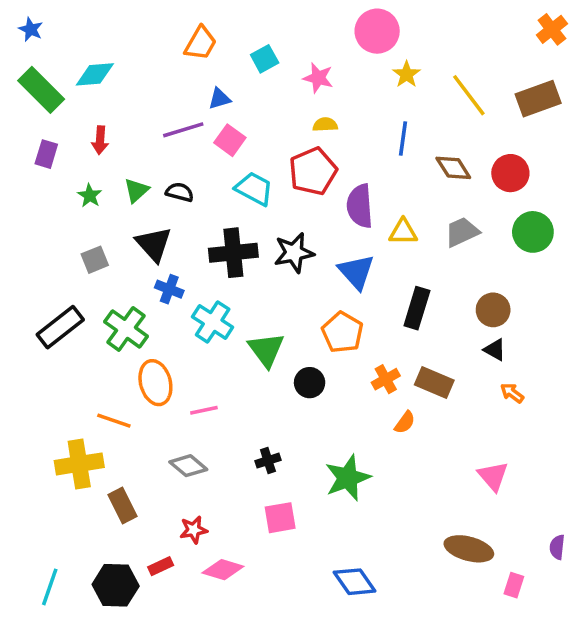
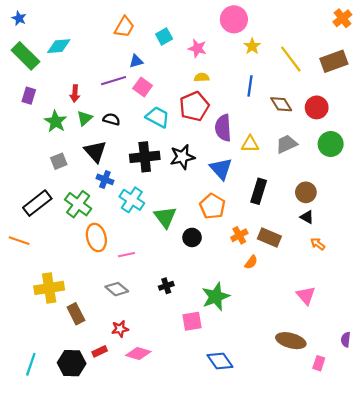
red arrow: (100, 140) -> (75, 93), moved
green star: (90, 196) -> (56, 121), size x1.5
orange line: (114, 421) -> (19, 241), moved
pink square: (280, 518) -> (192, 321), moved

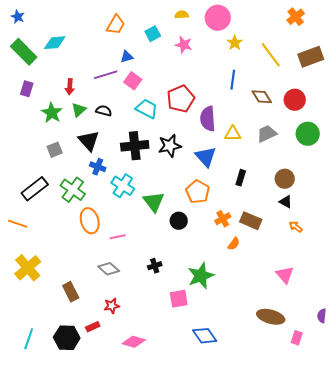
orange cross: (342, 18) -> (296, 17), moved
yellow semicircle: (202, 77) -> (182, 15), moved
black rectangle: (259, 191) -> (241, 178), size x0.7
yellow cross: (49, 288) -> (28, 268), moved, turned -32
pink diamond: (138, 354) -> (134, 342), moved

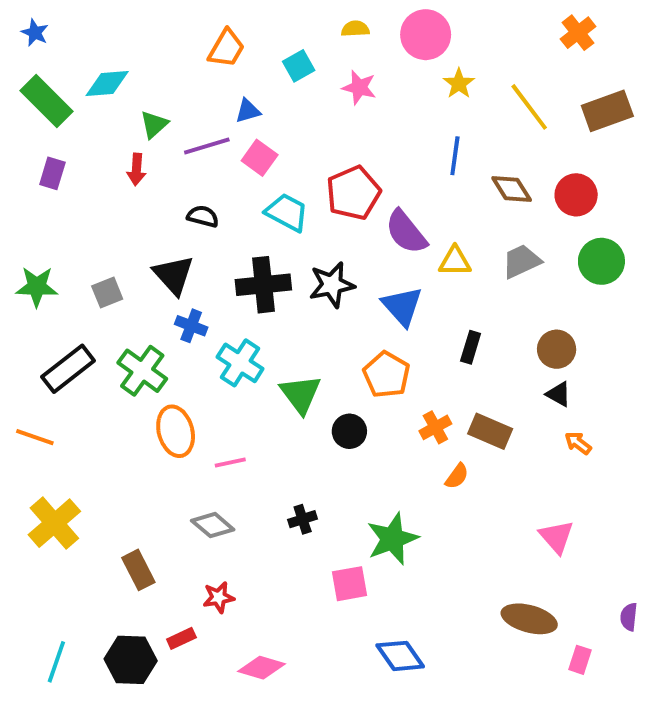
green triangle: (79, 110) -> (154, 125), moved
green star: (52, 113) -> (37, 287), moved, turned -30
purple semicircle: (208, 119) -> (406, 232), turned -35

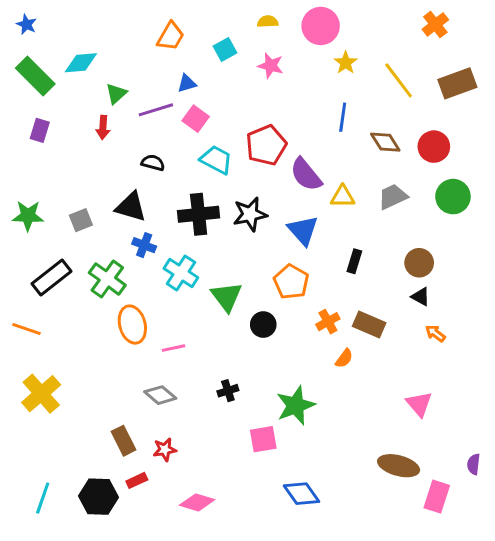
black triangle: (174, 275) -> (131, 207), turned -32
brown rectangle: (138, 570) -> (124, 441), moved
pink rectangle: (580, 660) -> (437, 497), size x1.5

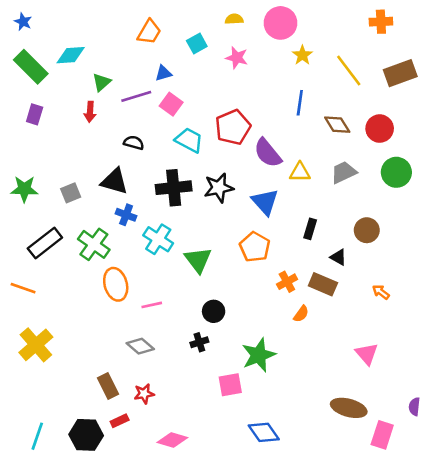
orange cross: (435, 24) -> (381, 22), turned 35
black triangle: (421, 297) -> (338, 257), moved
black circle: (263, 325) -> (214, 311), moved

